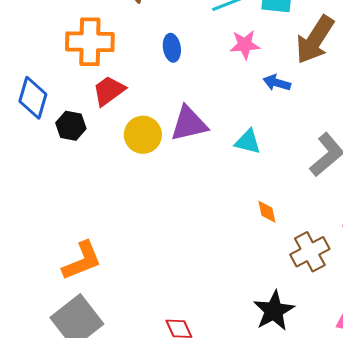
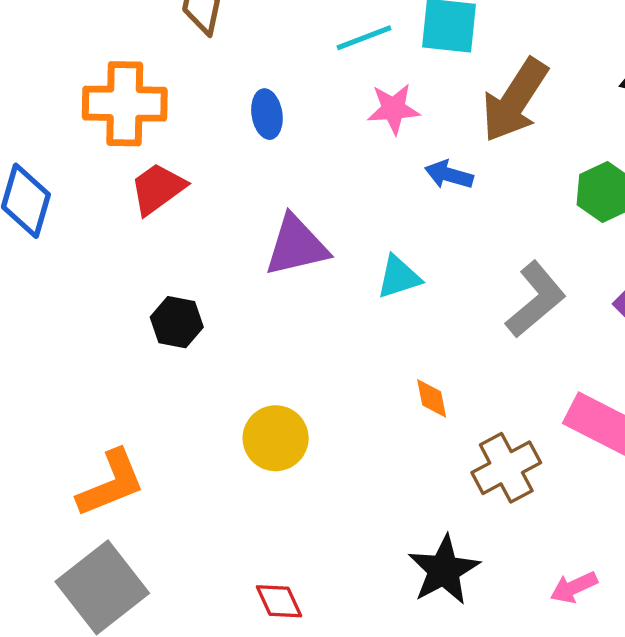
black hexagon: (71, 126) -> (177, 322), moved
yellow circle: (143, 135) -> (276, 438), moved
cyan triangle: (248, 142) -> (399, 277), turned -32

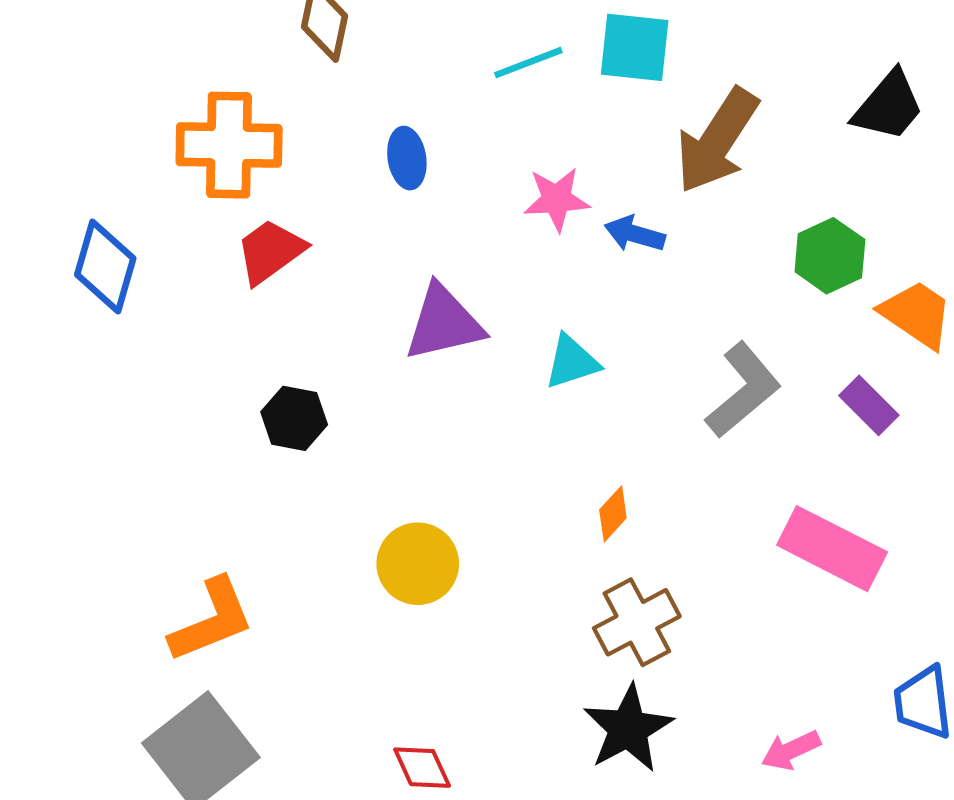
pink star: (393, 109) -> (557, 199), moved
orange diamond: (432, 398) -> (613, 514), turned 54
brown cross: (506, 468) -> (637, 622), moved

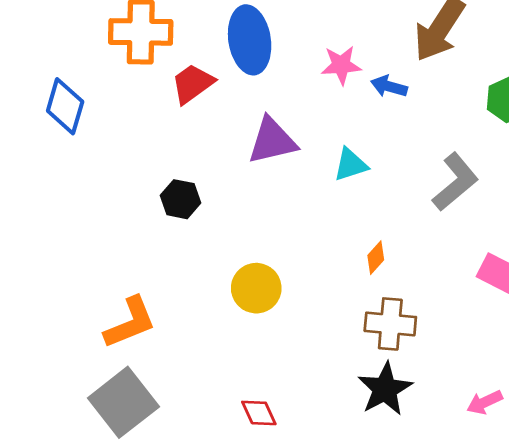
blue ellipse: (407, 158) -> (250, 40), size x1.8
red trapezoid: (270, 251) -> (193, 84), moved
brown cross: (637, 622) -> (390, 324), turned 33

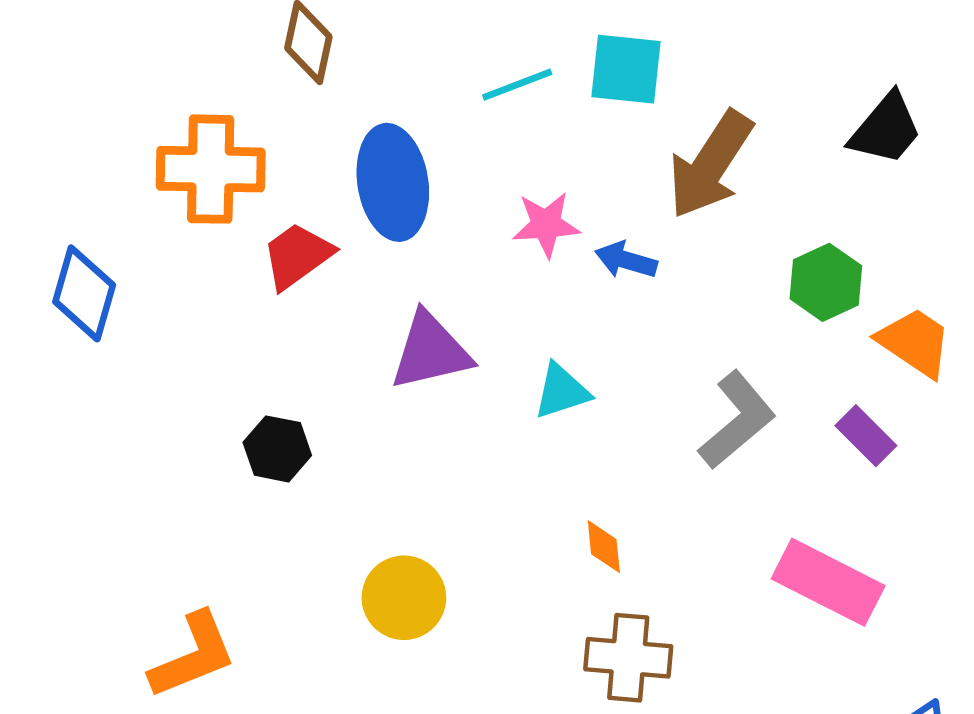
orange diamond: (376, 258) -> (604, 547), turned -48

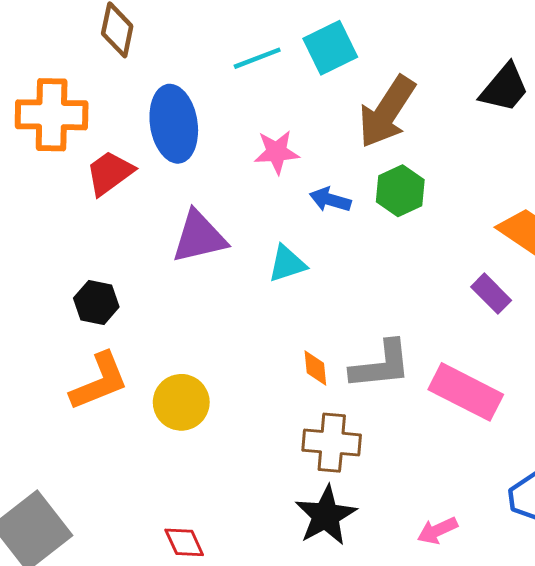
cyan square: (626, 69) -> (330, 48), turned -32
blue arrow: (626, 260) -> (330, 200), moved
green hexagon: (826, 282) -> (400, 191), moved
gray L-shape: (737, 420) -> (381, 365), moved, turned 34
orange L-shape: (193, 655) -> (99, 381), moved

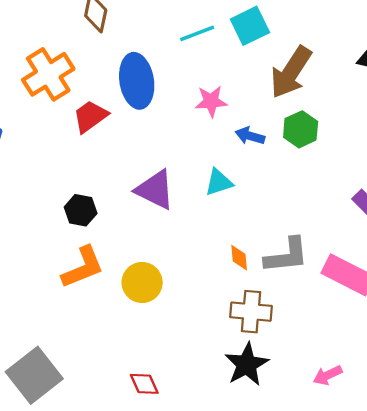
orange cross: (52, 115) -> (48, 74), turned -33
purple triangle: (199, 237) -> (155, 190), moved, turned 39

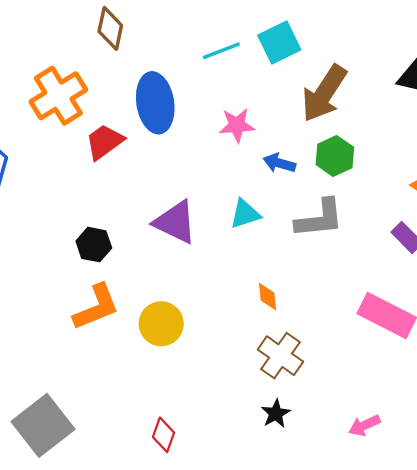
gray L-shape: (287, 256) -> (319, 219), moved
brown cross: (251, 312) -> (280, 356), turned 30
black star: (247, 364) -> (276, 414), size x0.6
red diamond: (144, 384) -> (164, 435), turned 44

